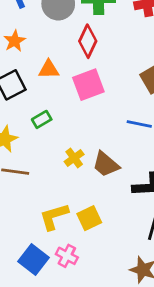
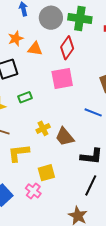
orange triangle: (49, 69) -> (35, 49), moved
yellow L-shape: (54, 216) -> (19, 153), moved
pink cross: (67, 256) -> (33, 191), moved

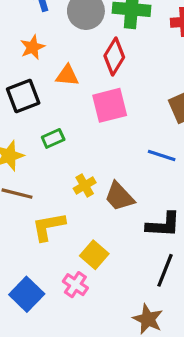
orange triangle: (35, 49) -> (67, 75), moved
yellow square: (46, 173) -> (94, 255), turned -30

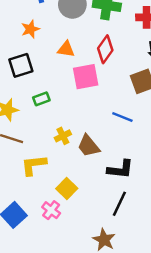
red diamond: (114, 57) -> (105, 49), moved
orange triangle: (67, 75) -> (66, 49), moved

